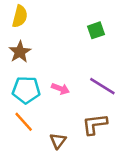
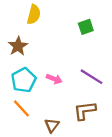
yellow semicircle: (20, 16) -> (34, 14), moved
cyan pentagon: (26, 90) -> (24, 80), turned -30

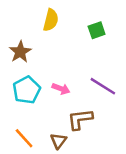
yellow semicircle: (34, 14) -> (51, 20), moved
orange line: (21, 108) -> (24, 138), moved
brown L-shape: (85, 111) -> (80, 119), moved

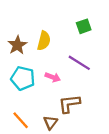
yellow semicircle: (51, 20) -> (44, 41), moved
purple line: (103, 86) -> (79, 63), moved
cyan pentagon: (27, 90) -> (23, 78), turned -30

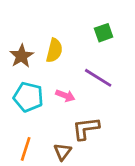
orange line: (21, 120) -> (26, 149), turned 60

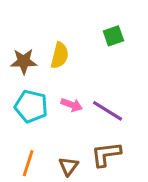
brown star: (22, 56) -> (24, 61), turned 30
purple line: (98, 78) -> (108, 111), moved
brown L-shape: (86, 128) -> (106, 154), moved

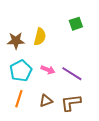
cyan pentagon: (31, 106) -> (21, 71), turned 30
orange line: (28, 163) -> (19, 99), moved
brown triangle: (69, 166) -> (46, 101), moved, turned 32

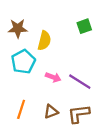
brown star: (16, 41) -> (18, 28), moved
cyan pentagon: (21, 71) -> (23, 62), moved

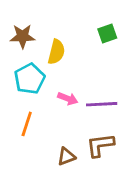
purple line: (80, 82) -> (102, 104), turned -35
orange line: (21, 109) -> (27, 124), moved
brown triangle: (51, 112) -> (66, 156), moved

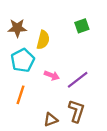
purple line: (102, 104) -> (78, 80), turned -35
brown L-shape: (100, 145) -> (77, 111), turned 115

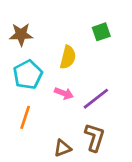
yellow semicircle: (43, 40) -> (68, 57), moved

